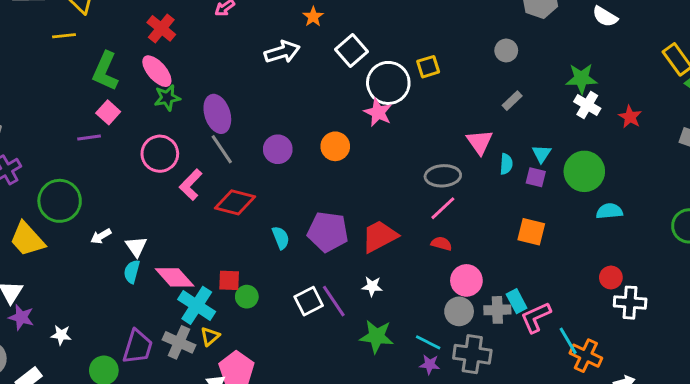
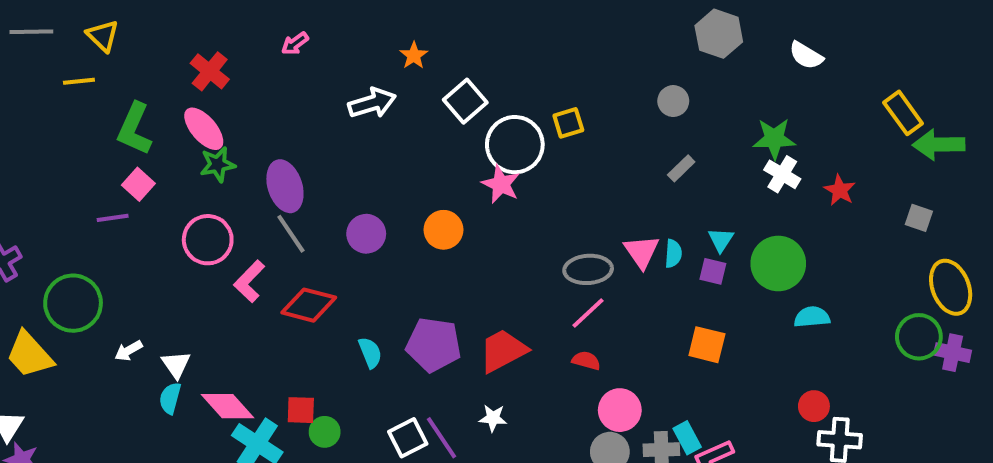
pink triangle: (480, 142) -> (642, 252), moved

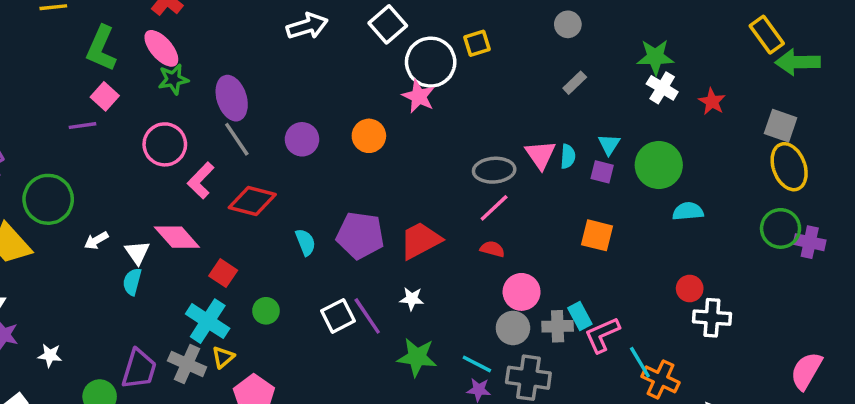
gray square: (919, 218) -> (781, 126), size x1.4
yellow ellipse: (951, 287) -> (789, 167), moved
pink diamond: (228, 406) -> (177, 237), moved
red square: (301, 410) -> (223, 273), moved, turned 32

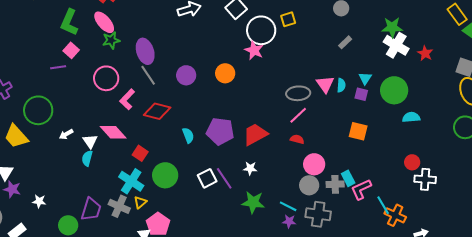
white cross: (662, 88) -> (396, 45), size x1.4
green circle: (266, 311) -> (165, 175), size x1.6

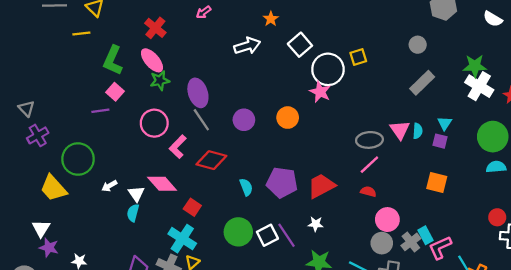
gray rectangle: (345, 42) -> (422, 83), size x1.6
green circle: (394, 90) -> (493, 137), moved
green circle: (165, 175) -> (238, 232), moved
gray cross: (335, 184) -> (411, 242), turned -36

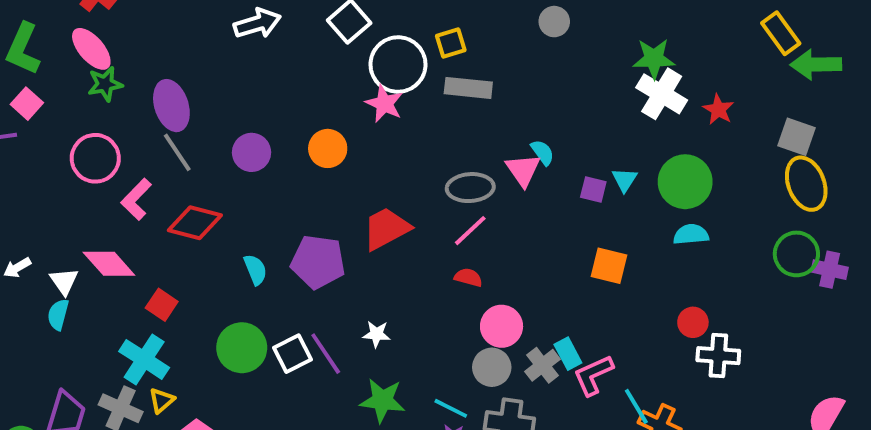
gray rectangle: (422, 83) -> (468, 88), moved, turned 50
cyan triangle: (445, 123) -> (625, 180), moved
cyan semicircle: (418, 131) -> (543, 152), moved, turned -40
orange square: (437, 183) -> (609, 266), moved
red trapezoid: (321, 186) -> (386, 229), moved

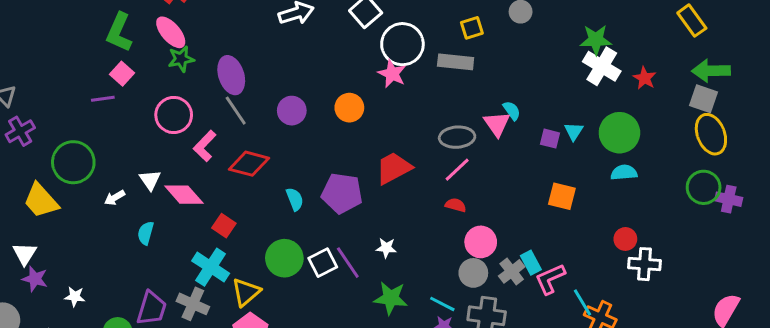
yellow square: (451, 43) -> (472, 28), moved
green arrow: (816, 65) -> (711, 71), moved
white triangle: (64, 281) -> (150, 180), moved
yellow triangle: (162, 400) -> (246, 292), moved, size x1.5

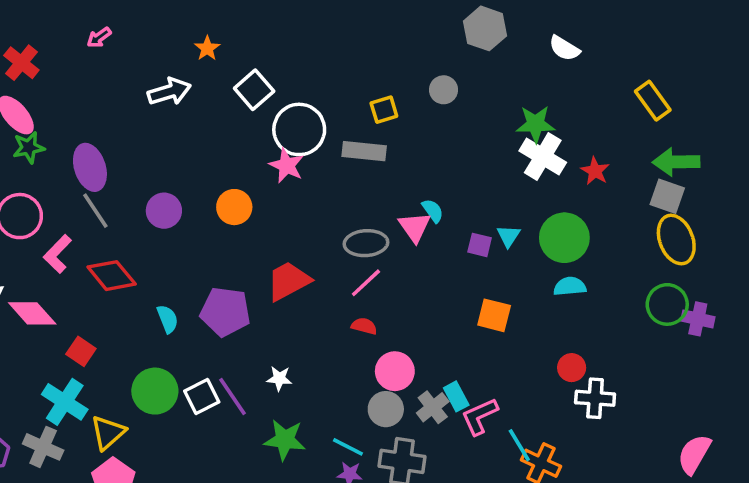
red diamond: (249, 164) -> (112, 276), turned 36

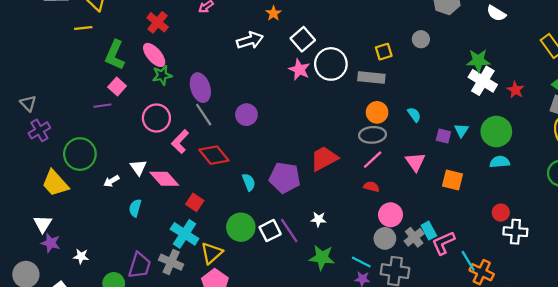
pink star: (287, 166) -> (299, 70), moved
orange circle: (234, 207) -> (377, 112), moved
pink triangle: (415, 227) -> (415, 162), moved

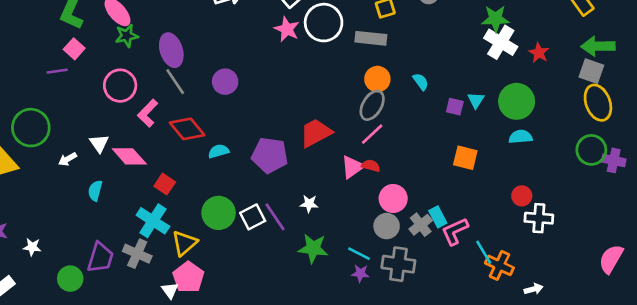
gray ellipse: (373, 135) -> (372, 105), turned -55
pink triangle: (415, 162) -> (352, 167), moved, turned 30
cyan semicircle: (249, 182) -> (219, 151), moved, turned -84

